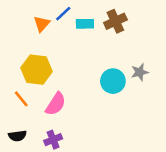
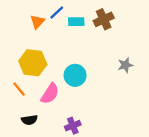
cyan circle: (113, 81) -> (75, 75), moved
black semicircle: (17, 136) -> (29, 120), moved
purple cross: (53, 140) -> (73, 126), moved

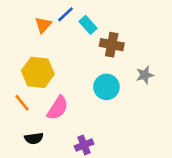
brown cross: (104, 19) -> (112, 45), moved, turned 36
cyan rectangle: (76, 22) -> (88, 25), turned 49
cyan circle: (75, 75) -> (106, 87), moved

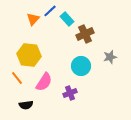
brown cross: (112, 45) -> (85, 34), turned -36
purple cross: (84, 145) -> (70, 93), moved

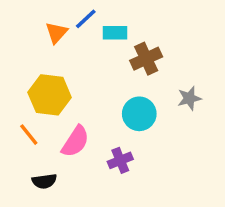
cyan rectangle: (67, 19) -> (115, 33), turned -48

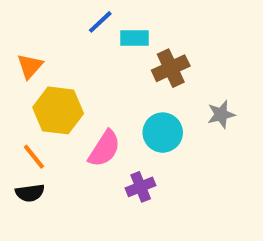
orange triangle: (56, 33) -> (30, 66), moved
pink semicircle: (75, 141) -> (104, 149), moved
black semicircle: (44, 181) -> (30, 193), moved

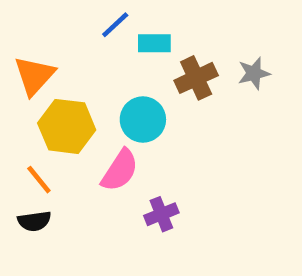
orange triangle: (30, 66) -> (34, 76), size x1.4
gray star: (221, 114) -> (254, 73), moved
cyan circle: (163, 133) -> (143, 119), moved

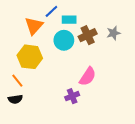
orange triangle: (34, 76) -> (34, 26), moved
cyan circle: (143, 119) -> (64, 40), moved
pink semicircle: (120, 170) -> (88, 76), moved

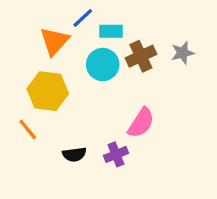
black semicircle: (15, 99) -> (74, 154), moved

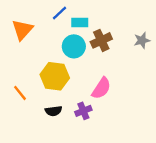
orange triangle: (54, 41) -> (22, 30), moved
gray star: (183, 53) -> (142, 40), moved
yellow hexagon: (48, 91) -> (55, 76), moved

